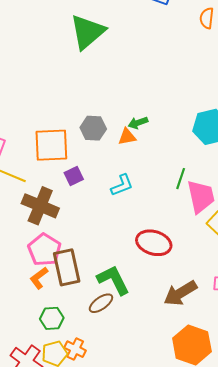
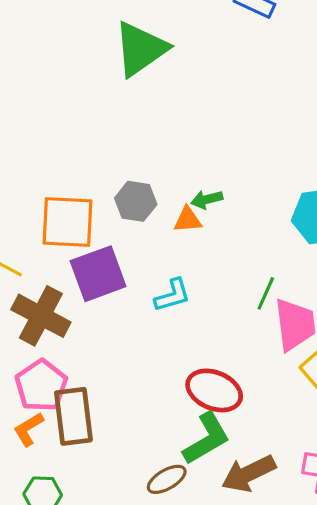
purple square: (74, 176) -> (98, 274), size x1.8
green L-shape: (113, 280) -> (207, 439), moved, turned 81
brown ellipse: (101, 303) -> (167, 479), moved

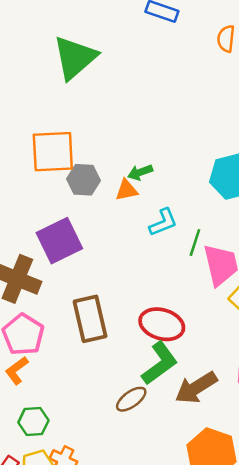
orange square: (67, 222) -> (53, 152), moved
cyan L-shape: (172, 295) -> (163, 222), moved
brown rectangle: (73, 416) -> (90, 319), moved

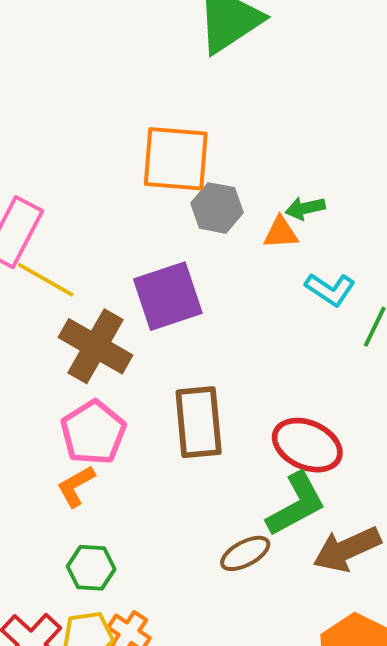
cyan L-shape: (163, 222) -> (330, 289), turned 48

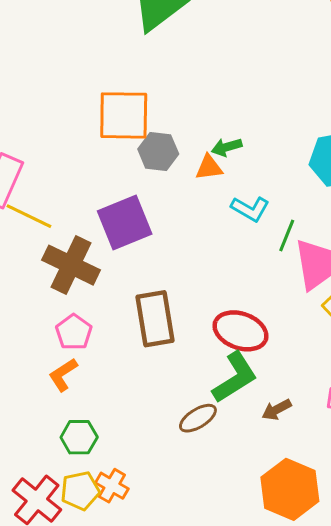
pink pentagon: (93, 432) -> (74, 332), size x0.7
brown arrow: (347, 549) -> (277, 410), size x0.6

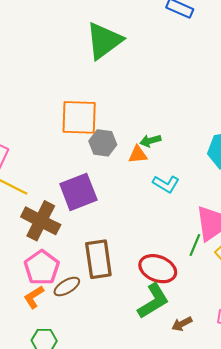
green line: (287, 236) -> (195, 245), moved
pink pentagon: (74, 332) -> (42, 268), size x1.4
brown ellipse: (198, 418) -> (67, 287), moved

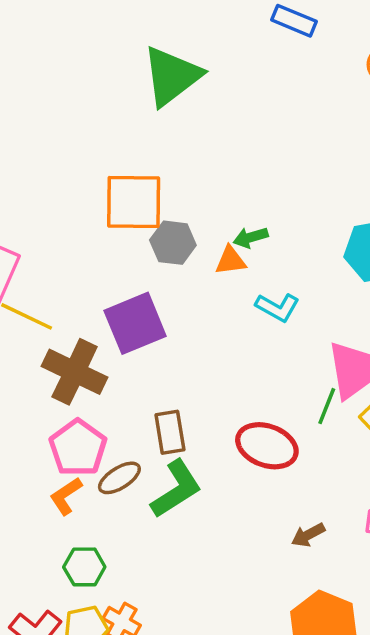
brown rectangle: (98, 259) -> (170, 432), size x0.7
green L-shape: (153, 301) -> (176, 489), moved

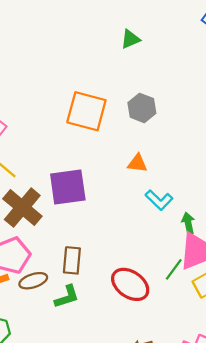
green triangle: (172, 76) -> (130, 39), size x0.5
green arrow: (251, 237) -> (188, 223), moved, turned 80
gray hexagon: (173, 243) -> (142, 108), moved
green L-shape: (176, 489) -> (67, 297), size x0.7

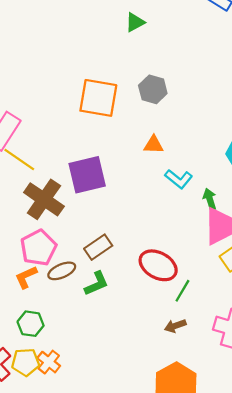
brown rectangle: (72, 260) -> (98, 247), turned 56
green line: (174, 269) -> (182, 291), moved

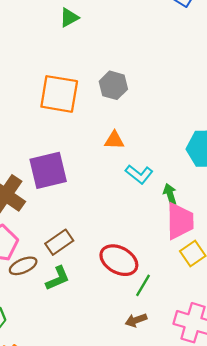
green triangle: (135, 22) -> (69, 17), moved

